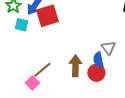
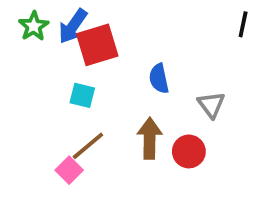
cyan square: (21, 25) -> (82, 95), moved
blue semicircle: (98, 60) -> (159, 79), moved

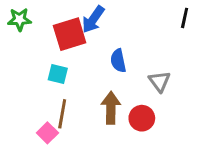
green star: (34, 26) -> (19, 19), turned 30
blue arrow: (73, 26) -> (93, 19), moved
brown line: (88, 146) -> (62, 114), turned -40

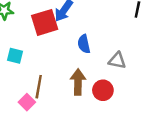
cyan square: (58, 74) -> (15, 56), moved
gray triangle: (159, 81) -> (117, 61), turned -42

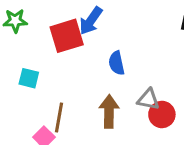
gray triangle: (117, 61) -> (148, 99), moved
red circle: (103, 90) -> (162, 114), moved

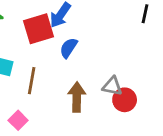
blue semicircle: (117, 63) -> (69, 48), moved, turned 45
brown line: (59, 118) -> (32, 81), moved

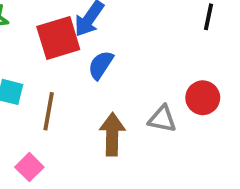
red circle: (125, 100) -> (203, 98), moved

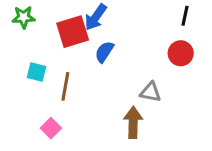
red circle: (203, 98) -> (181, 53), moved
brown arrow: (112, 134) -> (133, 122), moved

